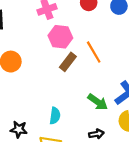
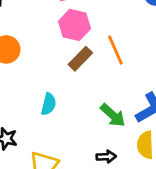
cyan semicircle: (55, 116) -> (48, 104), moved

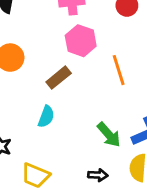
brown rectangle: (80, 59) -> (59, 78), moved

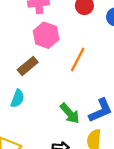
orange line: (119, 70) -> (78, 60), turned 45

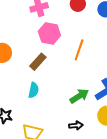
green arrow: (70, 113) -> (79, 96), turned -72

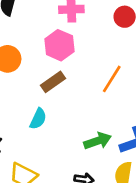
pink hexagon: (49, 33) -> (59, 45), moved

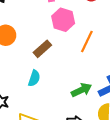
pink hexagon: (59, 45) -> (63, 20), moved

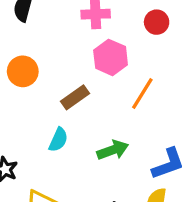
green arrow: (81, 90) -> (113, 150), moved

